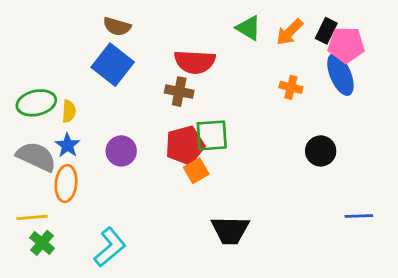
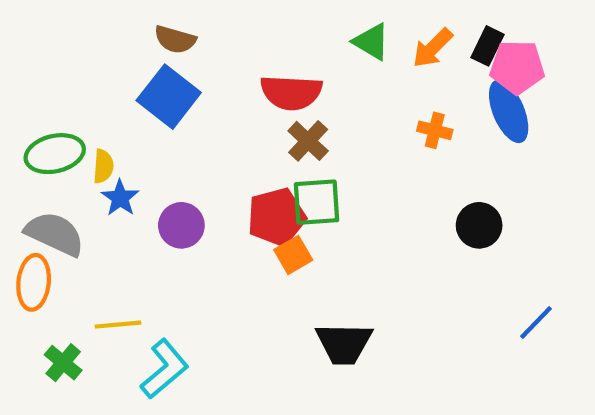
brown cross: (179, 92) -> (308, 141), moved, turned 32
blue star: (67, 145) -> (120, 198), moved
orange ellipse: (66, 184) -> (34, 282), moved
blue line: (359, 216) -> (536, 322), turned -44
yellow line: (32, 217) -> (118, 325), moved

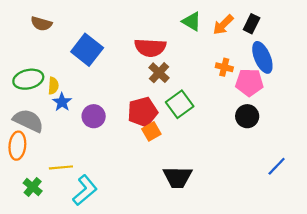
brown semicircle: (175, 40) -> (41, 24), moved
pink pentagon: (517, 67) -> (249, 82), moved
green square: (317, 202) -> (180, 104), moved, turned -32

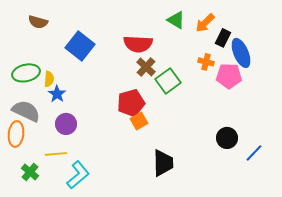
black rectangle: (252, 24) -> (223, 38), moved
green square: (180, 104) -> (168, 81), moved
purple circle: (94, 116) -> (66, 124), moved
black circle: (247, 116) -> (227, 138), moved
black trapezoid: (177, 177) -> (163, 163), turned -92

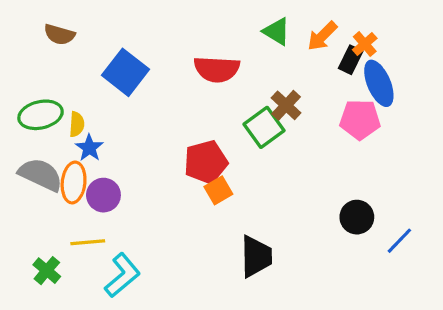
orange cross: (206, 62) -> (365, 44), moved, turned 35
brown cross: (146, 67) -> (286, 105), moved
orange ellipse: (16, 134) -> (74, 182), moved

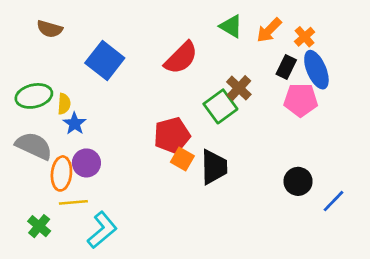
black rectangle: (351, 60) -> (286, 67), moved
red semicircle: (217, 69) -> (181, 58), turned -48
orange ellipse: (74, 182) -> (61, 173), moved
orange square: (218, 190) -> (182, 159), turned -30
black trapezoid: (256, 256) -> (214, 167), moved

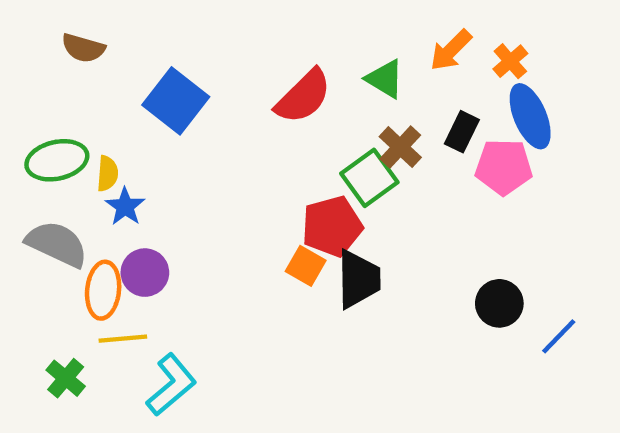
green triangle: (231, 26) -> (385, 79), moved
black rectangle: (286, 67) -> (462, 132), moved
red pentagon: (172, 135) -> (332, 226), moved

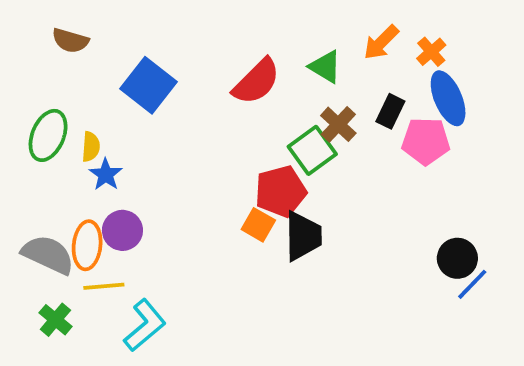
green ellipse: (57, 160) -> (48, 135), turned -54
gray semicircle: (57, 244) -> (48, 255), moved
black circle: (499, 303) -> (457, 258), moved

